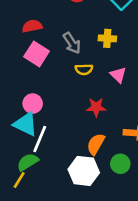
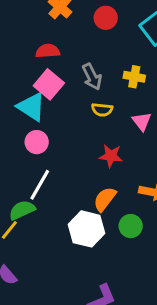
cyan triangle: (25, 124) -> (31, 107), moved

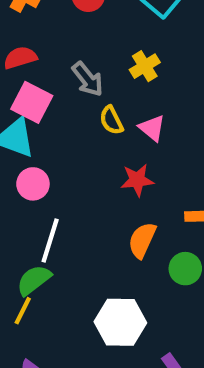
yellow cross: (134, 77) -> (145, 66), turned -30
yellow semicircle: (102, 110) -> (111, 120), turned 70
pink triangle: (142, 121) -> (152, 128), moved
white hexagon: (87, 229) -> (120, 322), moved

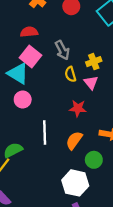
yellow cross: (145, 66) -> (94, 62), moved
white line: (50, 241) -> (45, 132), moved, turned -30
white hexagon: (120, 322) -> (75, 183), moved

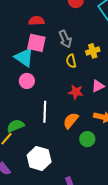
pink square: (30, 57) -> (36, 43), turned -30
pink triangle: (91, 83) -> (98, 86), moved, turned 40
white hexagon: (75, 183) -> (39, 158), moved

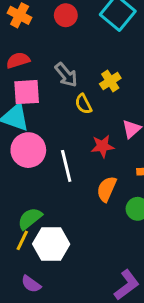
pink circle: (27, 81) -> (28, 150), size x1.5
white line: (45, 112) -> (66, 166), moved
white hexagon: (39, 158) -> (51, 244), moved

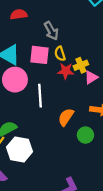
yellow cross: (110, 81) -> (81, 65), moved
pink square: (27, 92) -> (40, 55), moved
red star: (102, 146) -> (66, 71), moved

